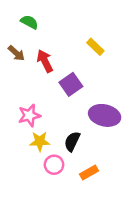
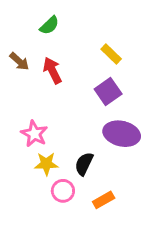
green semicircle: (29, 22) -> (49, 25), moved, turned 108
purple square: (71, 84) -> (108, 92), moved
pink star: (29, 115) -> (34, 134), turned -30

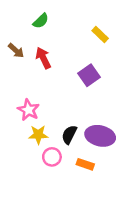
yellow rectangle: (111, 54) -> (100, 34), moved
purple ellipse: (122, 134) -> (100, 136), moved
orange rectangle: (104, 200) -> (85, 164), turned 49

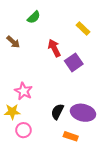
red arrow: (43, 58) -> (54, 48), moved
yellow star: (38, 135) -> (12, 112), moved
pink circle: (52, 157) -> (23, 130), moved

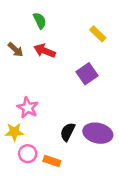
green semicircle: (34, 17) -> (40, 21), turned -72
red arrow: (54, 48) -> (45, 51), moved, turned -42
orange rectangle: (71, 136) -> (52, 161), moved

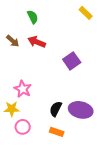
yellow rectangle: (98, 34) -> (86, 13), moved
orange rectangle: (52, 161) -> (57, 132), moved

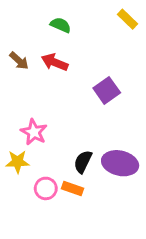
green semicircle: (33, 17) -> (61, 25), moved, turned -40
pink circle: (23, 127) -> (46, 188), moved
orange rectangle: (57, 132) -> (72, 188), moved

